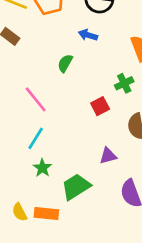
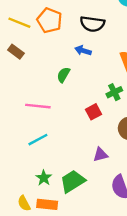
pink line: (36, 99) -> (38, 106), turned -45
cyan line: (36, 138) -> (38, 140), turned 30
green star: (42, 168) -> (44, 178), moved

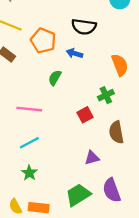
orange pentagon: (49, 20) -> (43, 41), moved
green star: (44, 178) -> (29, 173), moved
green trapezoid: (73, 181) -> (78, 195), moved

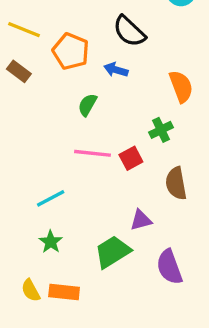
black semicircle: (84, 27) -> (129, 31), turned 35
pink line: (29, 109) -> (92, 153), moved
green trapezoid: (78, 195) -> (113, 252), moved

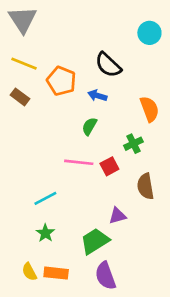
green semicircle: (87, 105) -> (89, 126), moved
purple semicircle: (169, 267) -> (105, 276), moved

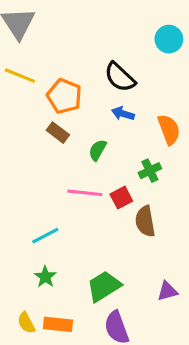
blue arrow: (97, 96) -> (123, 114), moved
brown rectangle: (20, 97) -> (58, 133), moved
brown semicircle: (145, 186) -> (145, 221), moved
purple triangle: (117, 216) -> (167, 291), moved

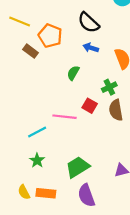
brown rectangle: (58, 133) -> (31, 51), moved
pink line: (85, 193) -> (64, 117), moved
red square: (121, 198) -> (90, 106), turned -32
brown semicircle: (145, 221) -> (116, 110), moved

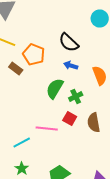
green semicircle: (73, 73) -> (55, 88), size x1.5
green cross: (109, 87) -> (76, 96), moved

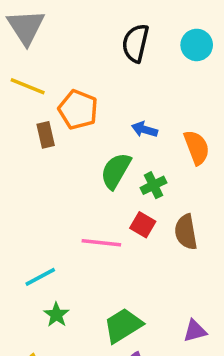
black semicircle: (69, 42) -> (136, 43), moved, turned 60
brown rectangle: (16, 68) -> (46, 135), turned 40
cyan line: (22, 142) -> (40, 277), moved

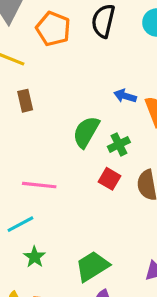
orange pentagon: (78, 110) -> (53, 29), moved
blue arrow: (145, 129) -> (125, 96), moved
pink line: (101, 243) -> (39, 185), moved

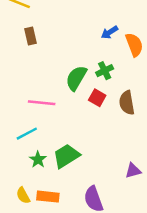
blue arrow: (125, 96) -> (110, 32), turned -49
green semicircle: (86, 132) -> (76, 78), moved
green trapezoid: (92, 266) -> (66, 156), moved

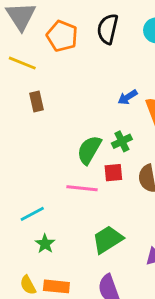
red square: (97, 98) -> (113, 173), turned -35
pink line: (42, 103) -> (82, 188), moved
green trapezoid: (66, 156) -> (108, 239), moved

